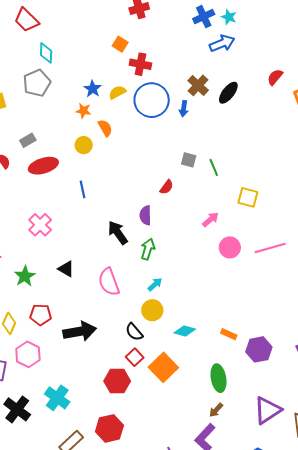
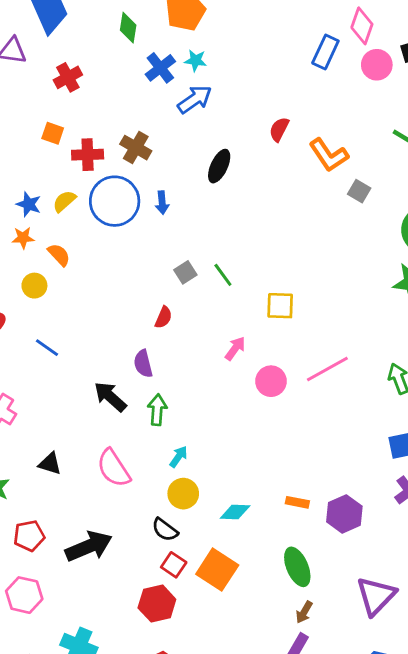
brown cross: (198, 85) -> (136, 148), moved
gray square: (189, 160) -> (185, 272), turned -35
blue line: (82, 189) -> (47, 348), turned -30

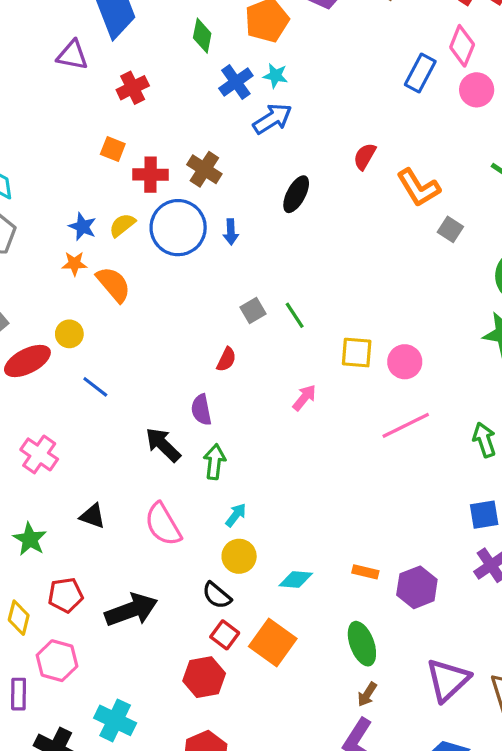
orange semicircle: (59, 255) -> (114, 284), size x1.4
yellow circle: (34, 286) -> (69, 334), moved
pink circle: (271, 381) -> (405, 362), moved

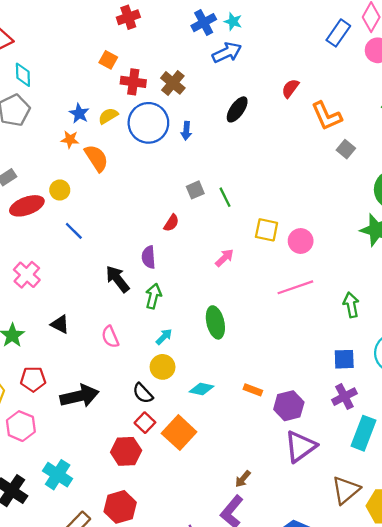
pink semicircle: (163, 524) -> (110, 337), size x0.7
green ellipse: (362, 644) -> (215, 322), moved
purple triangle: (448, 680) -> (300, 446), moved

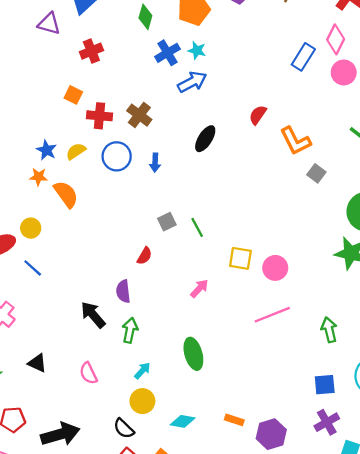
blue circle: (148, 123) -> (117, 156), size x0.7
blue line: (74, 231) -> (33, 268), moved

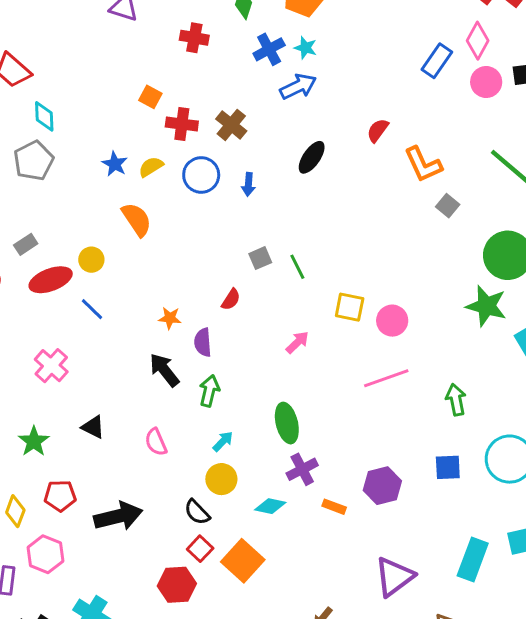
red cross: (91, 51) -> (194, 38), moved, turned 30
orange star: (39, 177) -> (170, 318), moved
purple cross: (327, 422) -> (302, 469), moved
purple hexagon: (271, 434) -> (382, 486), moved

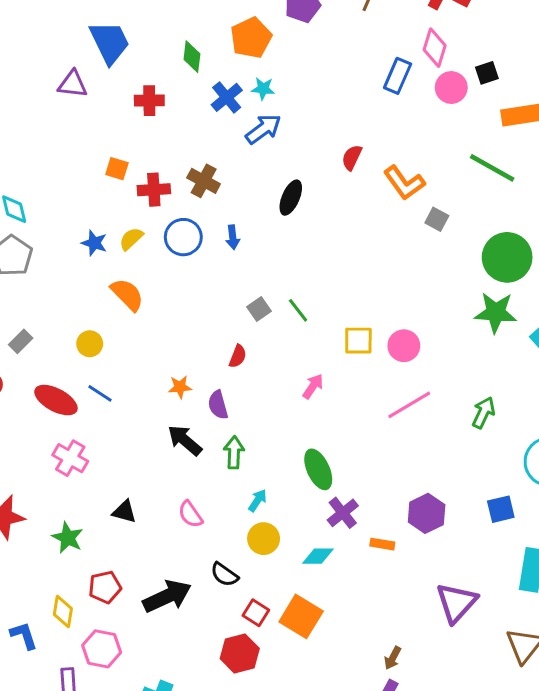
red ellipse: (51, 280) -> (56, 400), moved, turned 60
green arrow: (456, 400) -> (483, 413), turned 48
blue square: (448, 467) -> (501, 509), moved
black semicircle: (197, 512) -> (224, 575), moved

